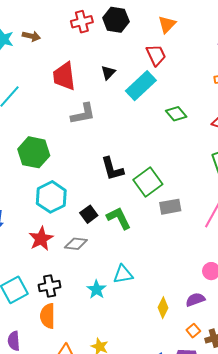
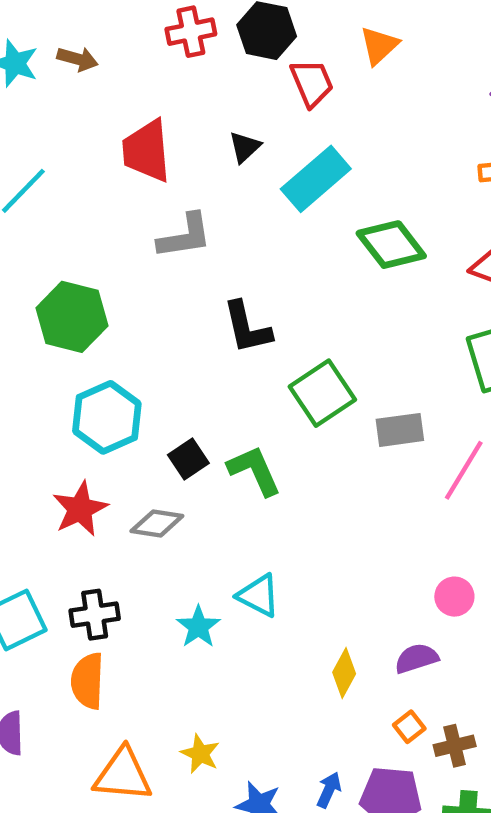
red trapezoid: (156, 55) -> (312, 83), moved
green diamond: (176, 114) -> (391, 245), size x1.4
black L-shape: (112, 169) -> (247, 327), moved
gray rectangle: (170, 207) -> (400, 430), moved
cyan triangle: (123, 274) -> (259, 596), turned 35

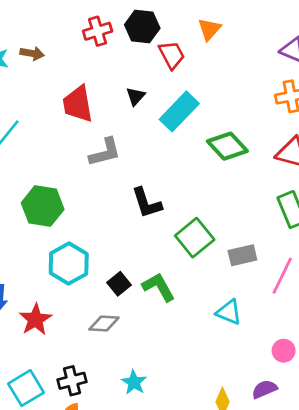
red star: (80, 509) -> (35, 319), moved
cyan triangle: (259, 596) -> (229, 312), moved

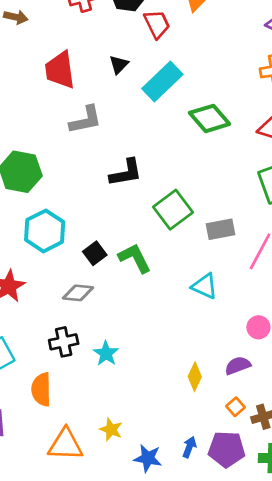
black L-shape: (147, 203) -> (126, 173), turned -84
black cross: (72, 381) -> (64, 342), moved

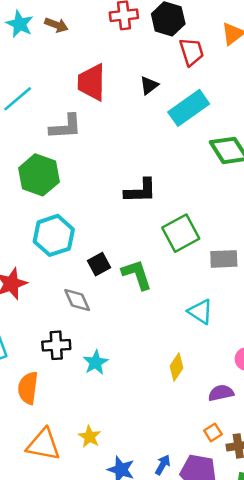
gray L-shape: (86, 120) -> (66, 127), moved
gray diamond: (78, 293) -> (77, 300), turned 52
yellow diamond: (195, 377) -> (177, 367), moved

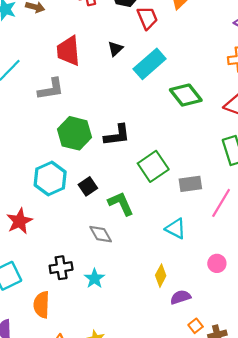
green hexagon: (39, 175) -> (74, 133), moved
black square: (99, 264) -> (88, 186), moved
gray diamond: (77, 300) -> (101, 234), moved
purple semicircle: (221, 393) -> (181, 297), moved

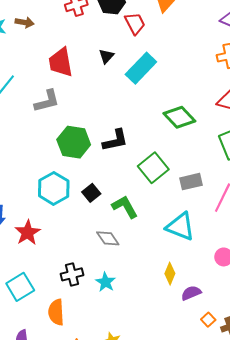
green diamond: (186, 95) -> (179, 117), moved
cyan triangle: (176, 229) -> (180, 227), size x1.4

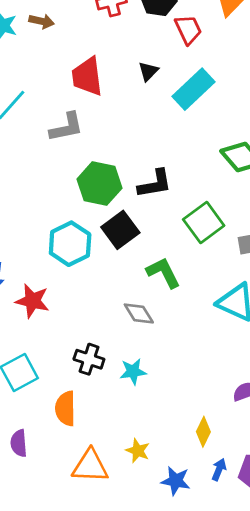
black square: (91, 193) -> (120, 230), moved, size x1.5
red star: (28, 233) -> (32, 301), turned -30
black cross: (72, 274) -> (89, 359), turned 30
yellow diamond: (170, 274) -> (203, 432), moved
cyan star: (106, 282) -> (133, 372), turned 30

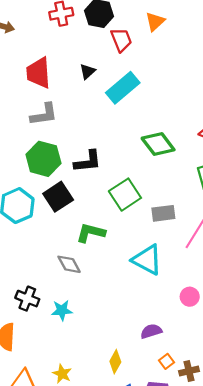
gray L-shape: (66, 127) -> (44, 114), moved
green L-shape: (163, 273) -> (91, 233), turned -52

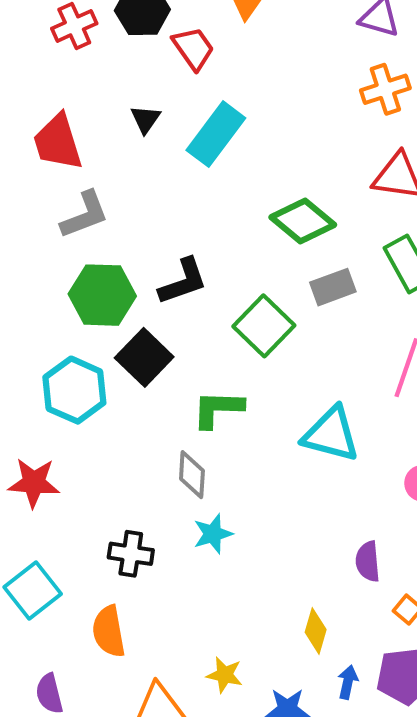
gray rectangle: (163, 213) -> (333, 287), moved
gray diamond: (69, 264) -> (192, 475), turned 45
cyan star: (62, 310) -> (213, 534), moved
purple semicircle: (151, 331) -> (368, 561), turned -65

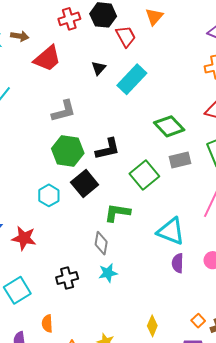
red trapezoid: (58, 142) -> (47, 58), moved, turned -120
cyan hexagon: (74, 390) -> (49, 195), size x0.7
black cross: (131, 554) -> (67, 278), turned -30
purple semicircle: (368, 561) -> (178, 263), moved
orange semicircle: (109, 631) -> (47, 324), moved, size x0.7

